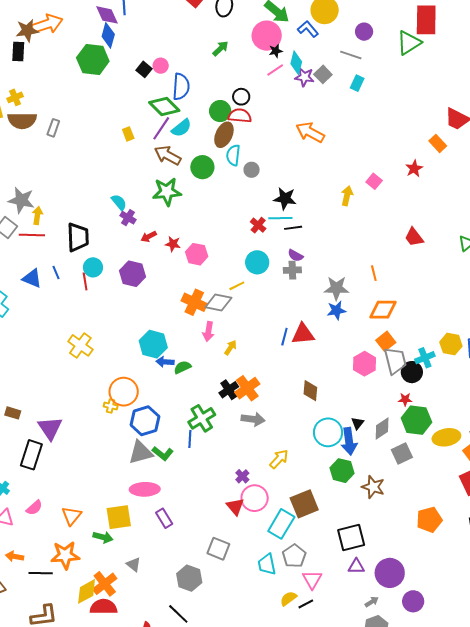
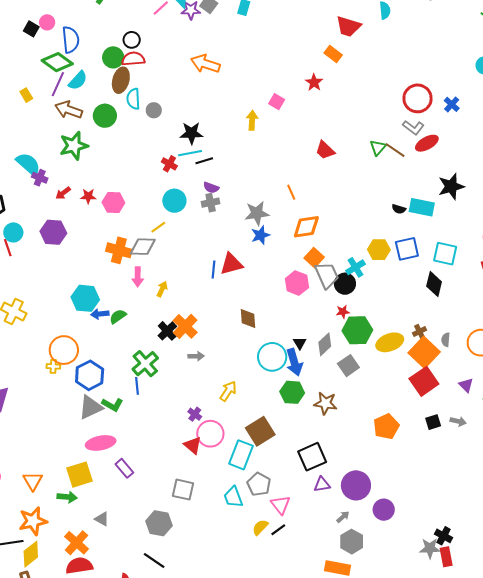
cyan semicircle: (119, 202) -> (28, 164), size x1.5
gray arrow: (253, 419) -> (196, 356), size x0.7
yellow diamond: (87, 591) -> (31, 554), moved

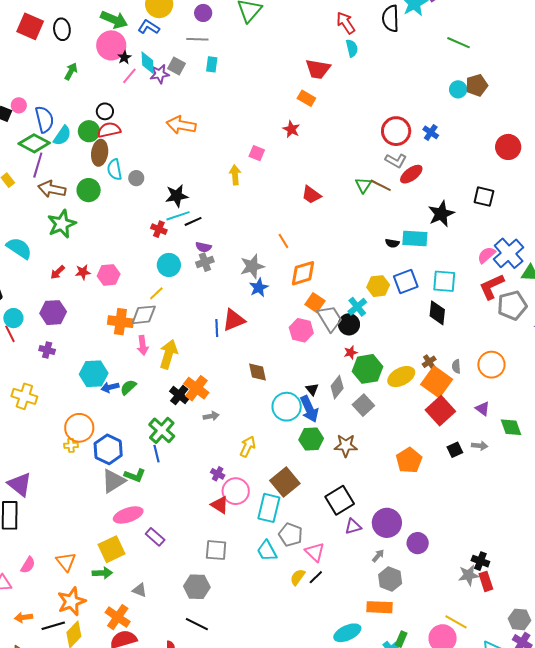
cyan semicircle: (78, 80) -> (62, 136), moved
purple cross: (40, 178) -> (47, 350), moved
yellow arrow: (162, 289) -> (168, 354), size x1.8

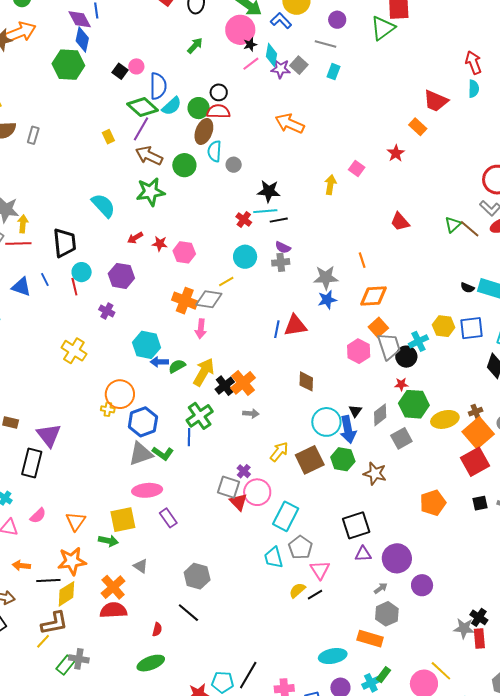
yellow arrow: (168, 354) -> (204, 372), moved
brown square: (285, 482) -> (310, 460), moved
gray square: (216, 550) -> (229, 487), moved

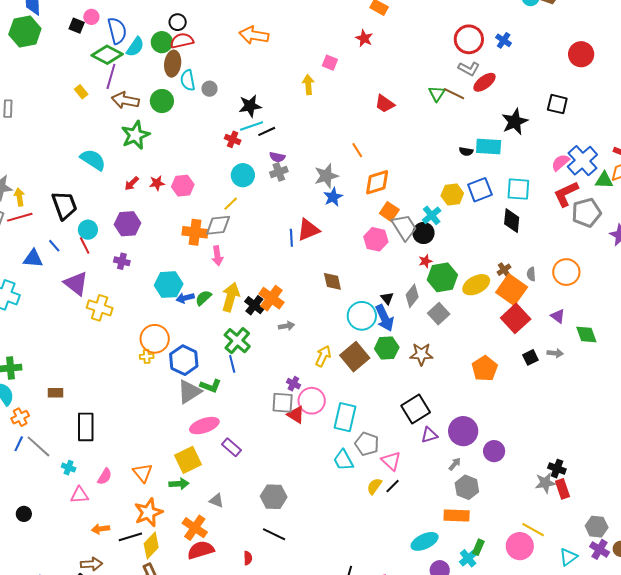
purple triangle: (49, 435) -> (76, 283), moved

